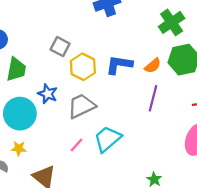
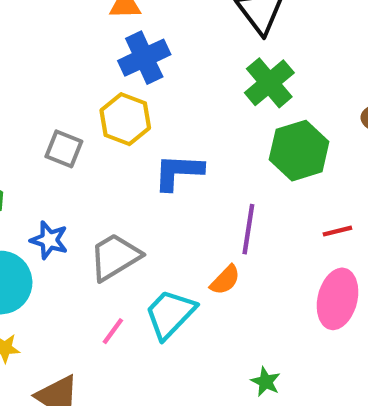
orange semicircle: (153, 66) -> (225, 280), moved
yellow hexagon: (83, 67) -> (125, 119), moved

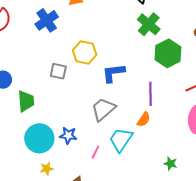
blue cross: (144, 58) -> (47, 20), moved
blue star: (49, 240) -> (68, 135), moved
gray trapezoid: (115, 257) -> (103, 109), moved

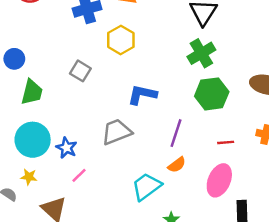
yellow hexagon: (85, 52) -> (121, 40), moved
orange semicircle: (144, 119) -> (177, 165), moved
cyan trapezoid: (121, 140) -> (146, 187), moved
pink line: (95, 152) -> (79, 175), moved

